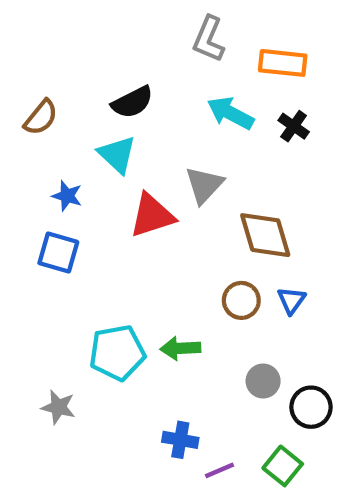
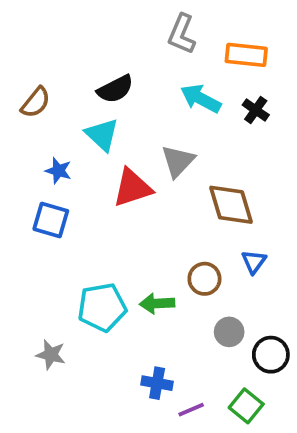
brown circle: (241, 300) -> (204, 279), moved

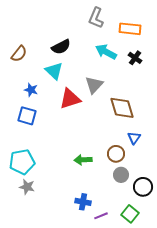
brown circle: (204, 279) -> (116, 154), moved
cyan pentagon: (102, 307) -> (22, 162), moved

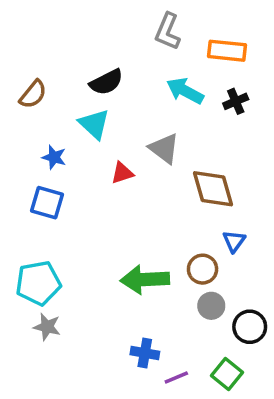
black cross: (135, 58) -> (236, 101), turned 32
gray triangle: (94, 85) -> (164, 149), turned -36
red triangle: (70, 99) -> (122, 173), size x0.6
green arrow: (83, 160) -> (145, 280), size x1.5

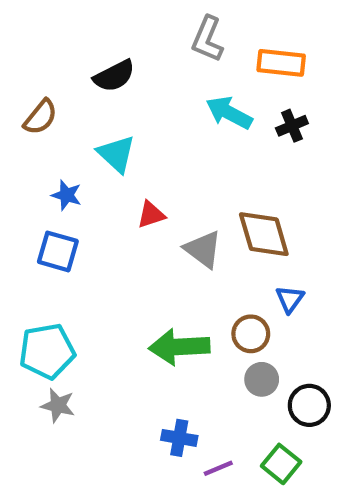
black semicircle: (106, 82) -> (114, 76), moved
gray triangle: (164, 149) -> (203, 249), moved

